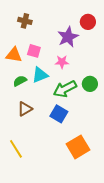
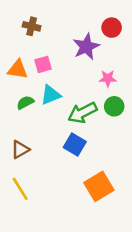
pink square: (34, 51) -> (43, 64), turned -32
pink star: (62, 62) -> (108, 78), moved
brown triangle: (25, 109) -> (20, 150), moved

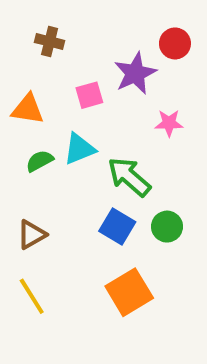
pink square: (43, 64) -> (89, 95), moved
green circle: (114, 106) -> (167, 227), moved
green arrow: (82, 113) -> (129, 177), turned 68
orange square: (99, 186) -> (129, 292), moved

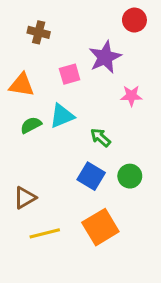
red circle: (175, 43) -> (134, 20), moved
green arrow: (129, 177) -> (100, 137), size x0.6
brown triangle: (32, 235) -> (25, 198), moved
yellow line: (32, 296) -> (45, 233), moved, turned -72

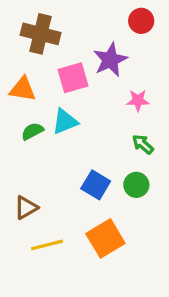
brown cross: (39, 32) -> (41, 34), size x1.6
pink square: (70, 74) -> (73, 78), size x1.4
green arrow: (100, 137) -> (143, 144), moved

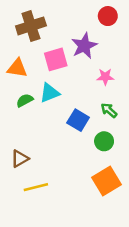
brown cross: (41, 34) -> (31, 26), turned -32
blue square: (96, 185) -> (78, 120), moved
orange square: (105, 238) -> (107, 181), moved

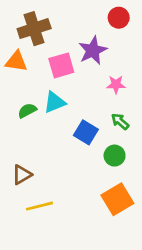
orange triangle: (17, 68) -> (16, 61), moved

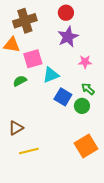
red circle: (119, 18) -> (66, 13), moved
pink square: (61, 65) -> (33, 59), moved
cyan triangle: (54, 102) -> (51, 75), moved
green circle: (115, 156) -> (82, 106), moved

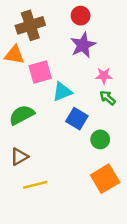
green semicircle: (20, 81) -> (22, 115), moved, size x1.5
green arrow: (88, 89) -> (108, 98), moved
green circle: (82, 106) -> (100, 139), moved

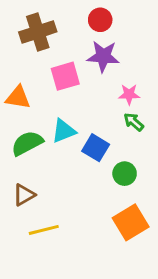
purple star: (83, 45) -> (103, 56), turned 30
orange triangle: (14, 55) -> (18, 97), moved
pink square: (40, 72) -> (65, 76), moved
cyan triangle: (62, 92) -> (64, 131), moved

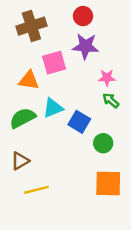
orange triangle: (18, 97) -> (29, 80), moved
orange square: (131, 222) -> (108, 183), turned 32

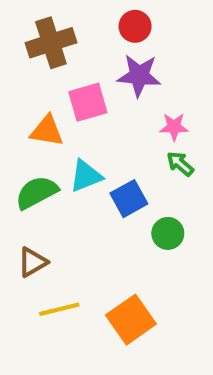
blue square: (79, 122) -> (129, 199), turned 30
orange square: (108, 183) -> (131, 320), moved, turned -36

